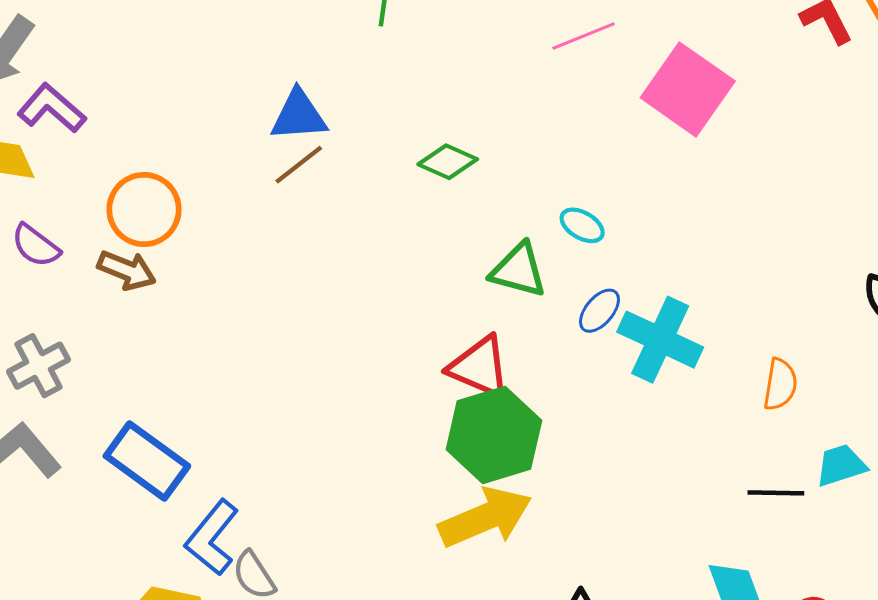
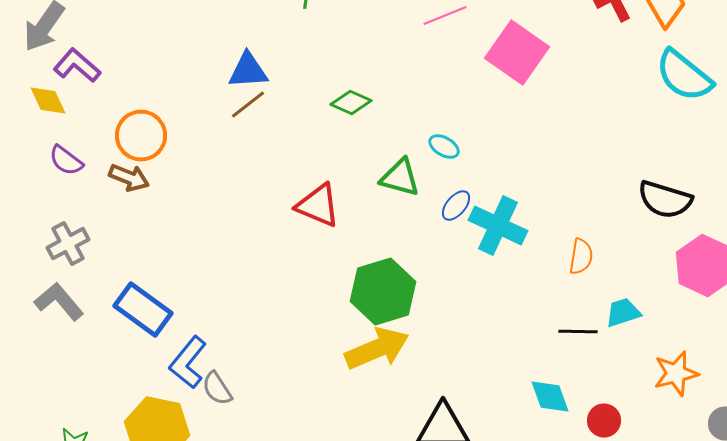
red triangle: (479, 367) -> (318, 206), moved

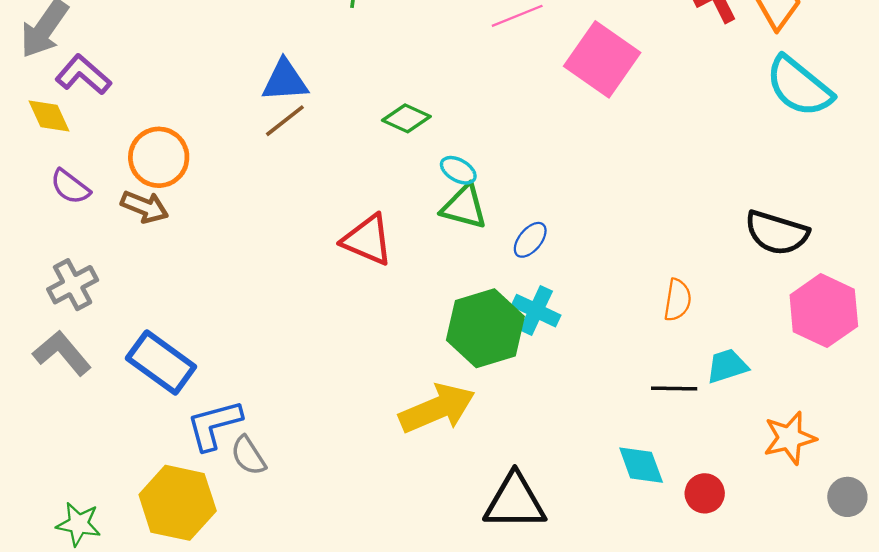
cyan ellipse: (444, 147) -> (458, 170), moved
cyan cross: (498, 226) -> (536, 311), moved, size x0.7
green hexagon: (383, 292) -> (485, 328), moved
blue L-shape: (188, 363) -> (214, 425), turned 36

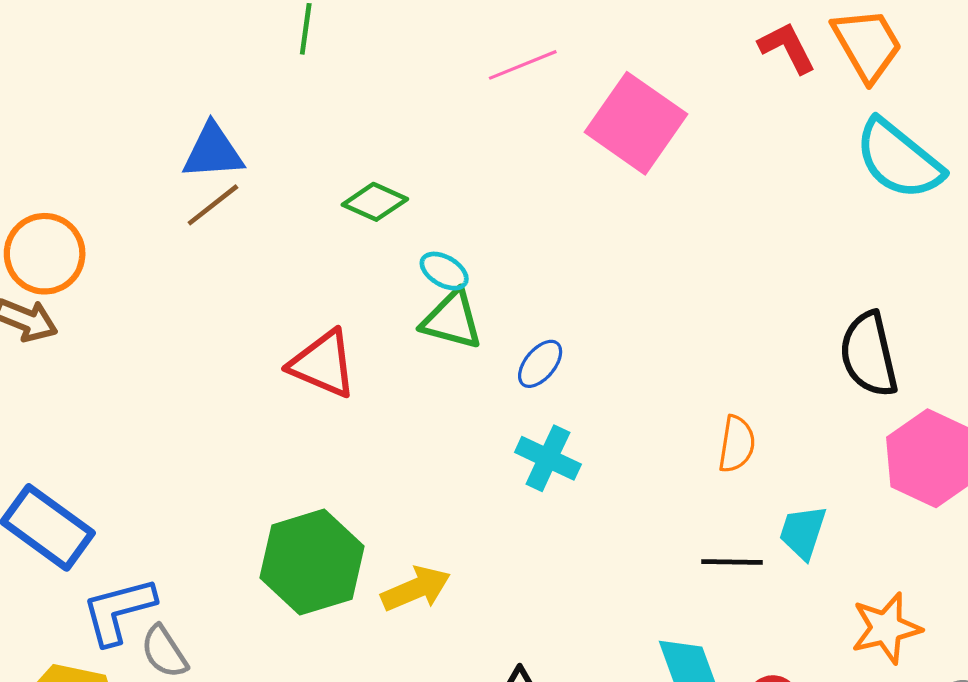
black semicircle: (777, 233) -> (869, 354), turned 60
green hexagon: (485, 328) -> (312, 562), moved
cyan trapezoid: (727, 366) -> (803, 532), turned -54
yellow arrow: (437, 408) -> (416, 589), size x0.7

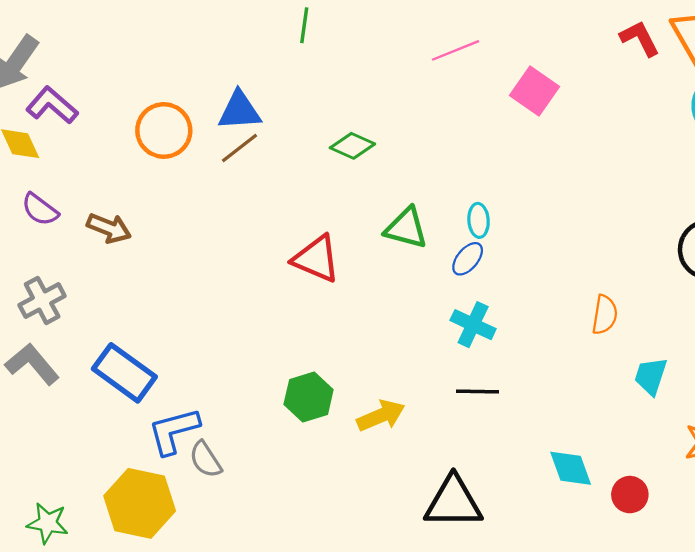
pink square: (636, 123) -> (534, 91), size x0.7
orange circle: (45, 254) -> (164, 130), moved
cyan ellipse: (444, 271) -> (479, 220), moved, turned 56
green hexagon: (312, 562) -> (309, 397), size x0.7
black line: (732, 562) -> (477, 391), moved

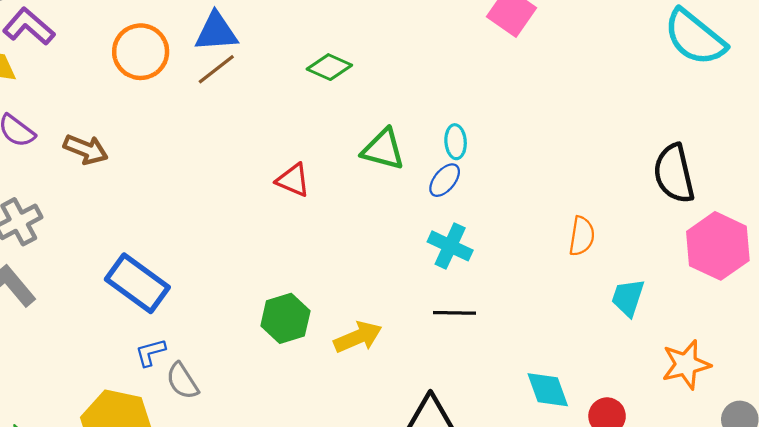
red triangle: (316, 259) -> (293, 180), size x0.7
blue rectangle: (124, 373) -> (137, 283), moved
blue L-shape: (174, 431) -> (150, 352), size x0.6

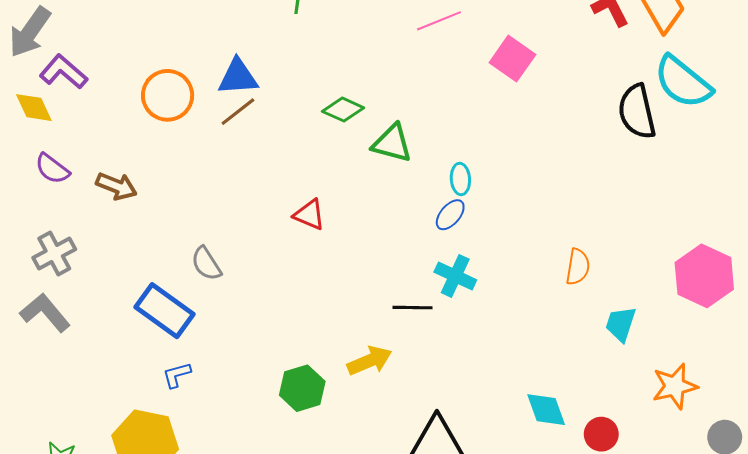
green triangle: (383, 149) -> (392, 143), moved
black semicircle: (674, 174) -> (637, 112), moved
black line: (454, 313) -> (412, 308), moved
green hexagon: (285, 318) -> (302, 388), moved
gray semicircle: (182, 381) -> (206, 264), moved

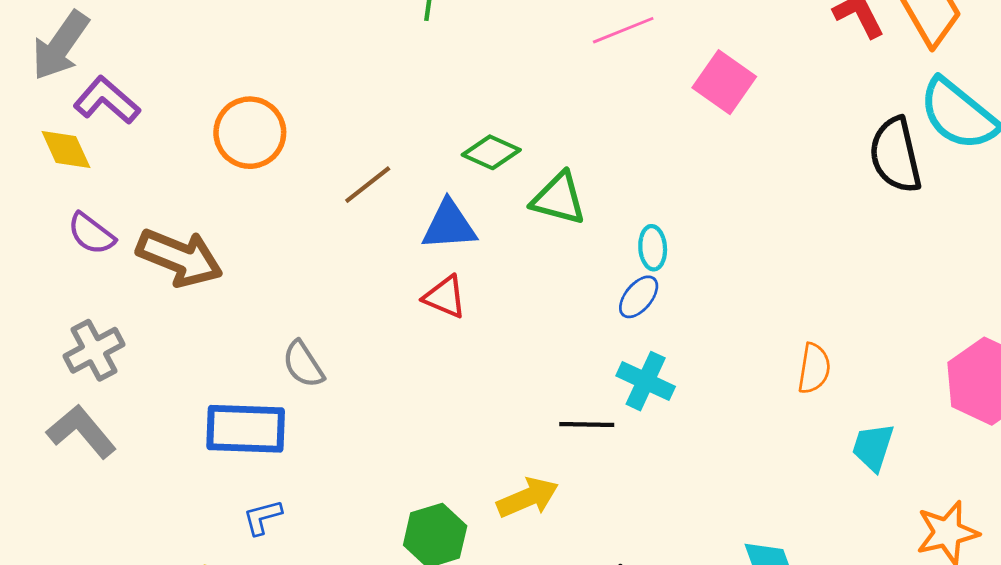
blue triangle: (238, 77) -> (449, 225), moved
brown line: (238, 112) -> (368, 185), moved
brown arrow: (116, 186) -> (180, 258), size x1.5
blue rectangle: (164, 311) -> (246, 429), turned -34

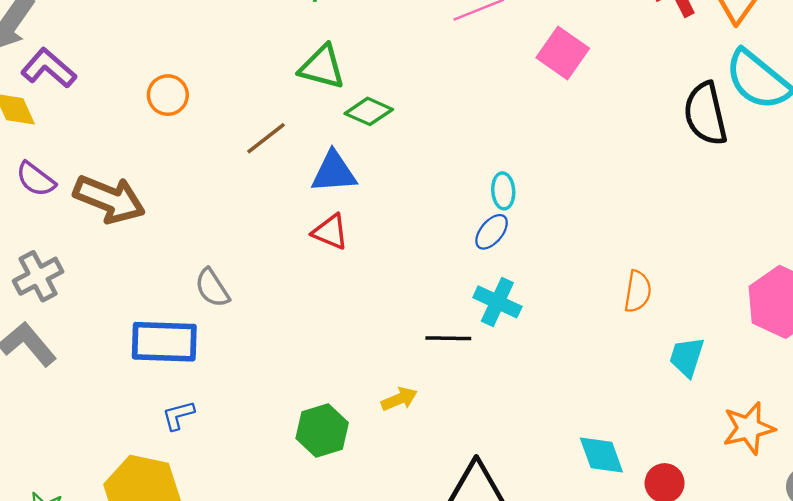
orange circle: (250, 133) -> (168, 95), size x0.7
green triangle: (559, 199) -> (322, 67), moved
yellow arrow: (528, 498) -> (399, 399), size x0.7

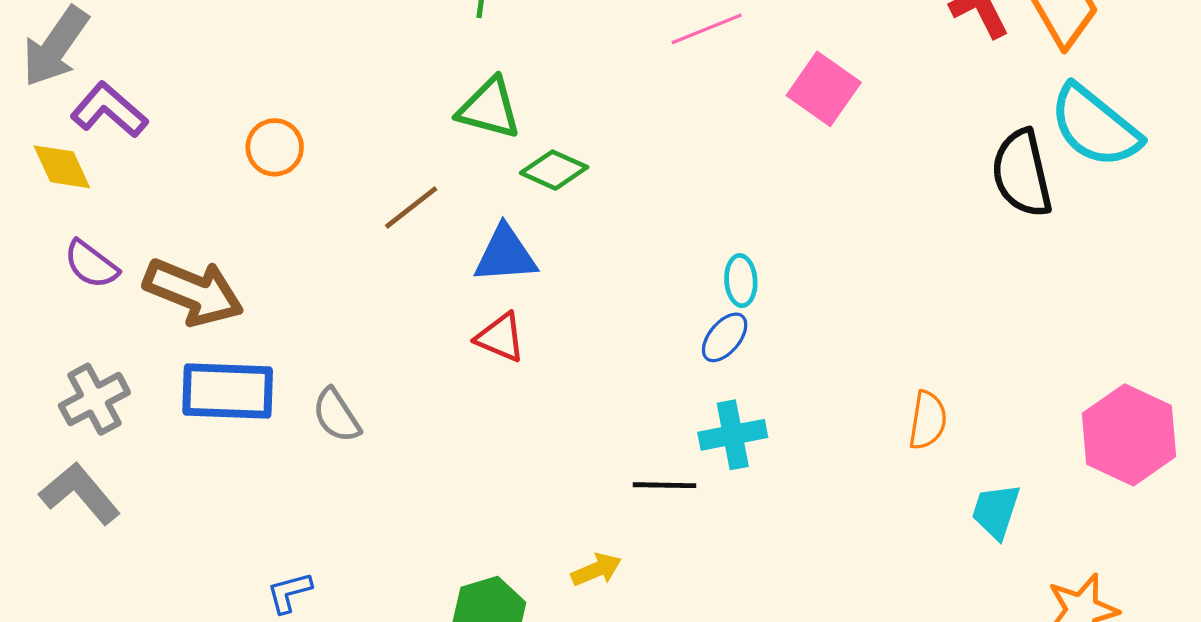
cyan cross: (497, 302) -> (733, 435), turned -36
blue rectangle: (164, 342) -> (228, 391), moved

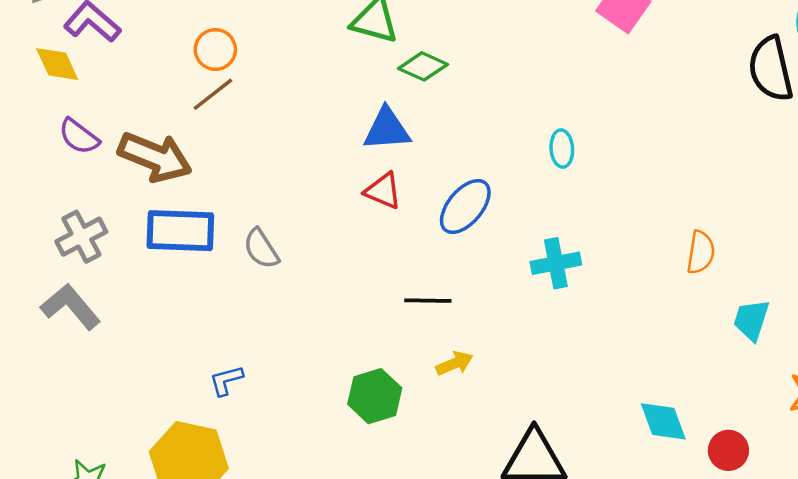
brown line: (411, 207) -> (213, 94), moved
blue ellipse: (725, 337) -> (465, 206), moved, size x1.5
black line: (665, 485) -> (428, 301), moved

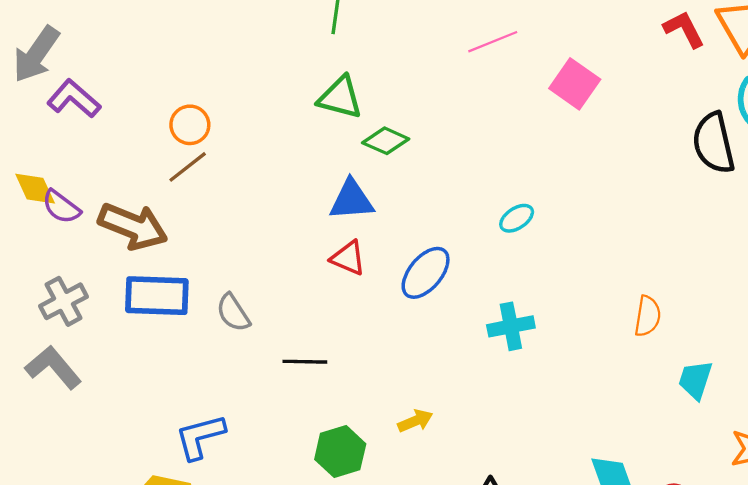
yellow diamond: (57, 64) -> (35, 189), moved
cyan ellipse: (562, 149) -> (517, 218), turned 60
black line: (428, 301) -> (305, 362), moved
blue L-shape: (226, 380) -> (200, 437), size x1.6

